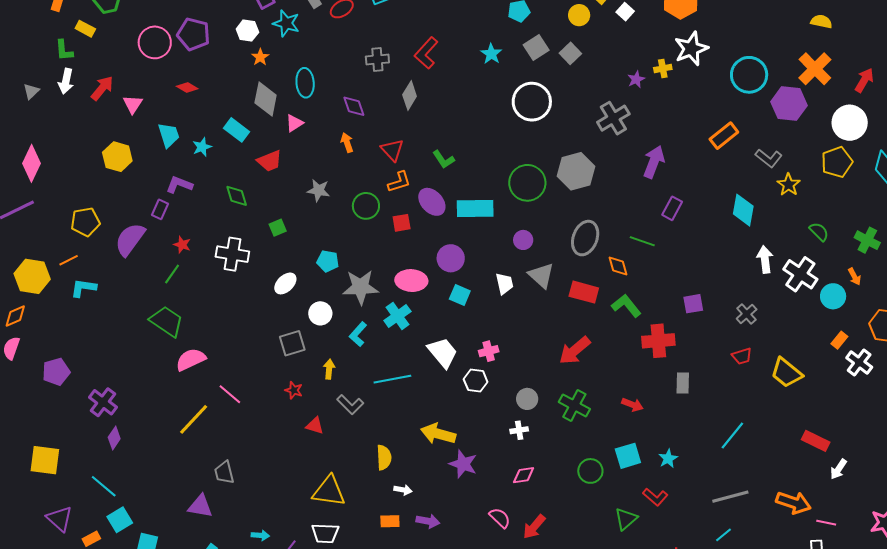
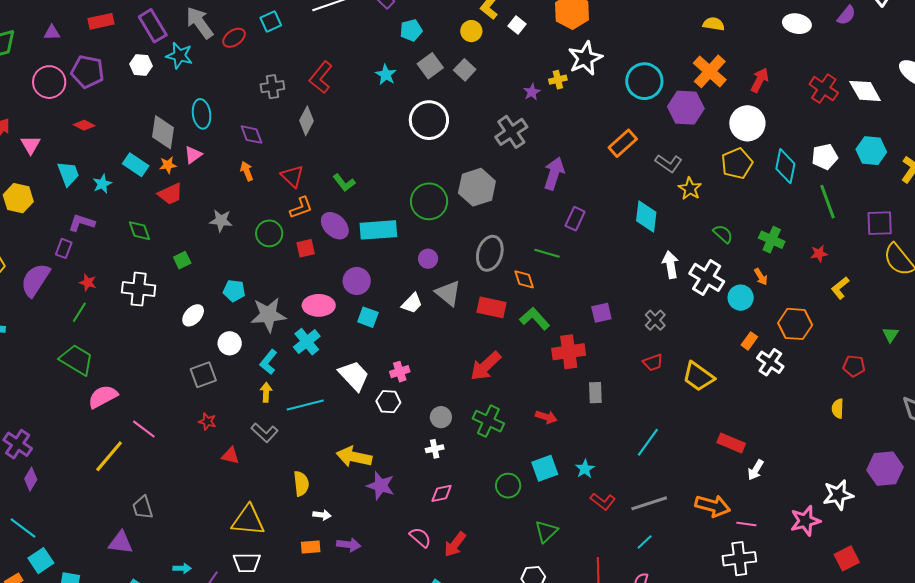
orange star: (260, 57) -> (168, 165), moved, turned 30
white trapezoid: (504, 284) -> (412, 303), turned 60
yellow arrow: (329, 369) -> (266, 392), moved
red L-shape: (655, 497) -> (603, 501), moved

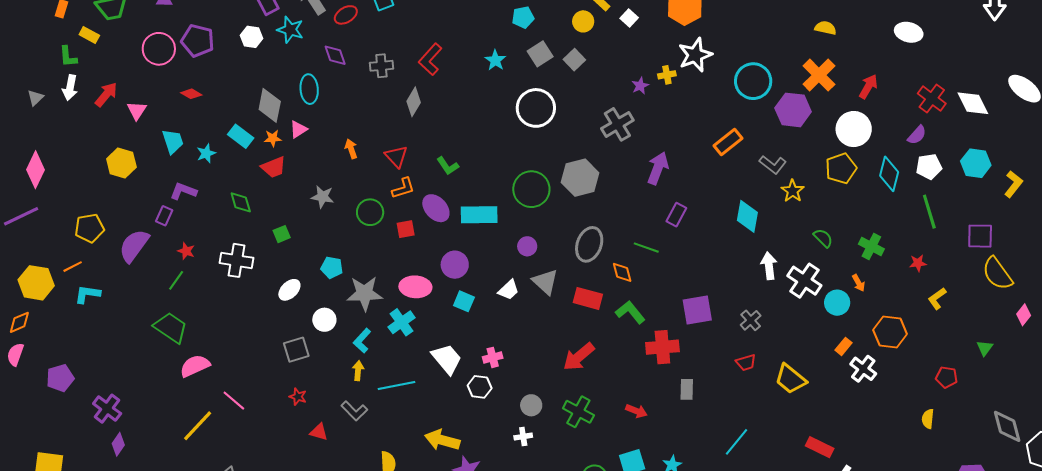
purple semicircle: (846, 15) -> (917, 135), moved
purple diamond: (252, 135) -> (335, 55), moved
purple square: (601, 313) -> (697, 310), size x1.5

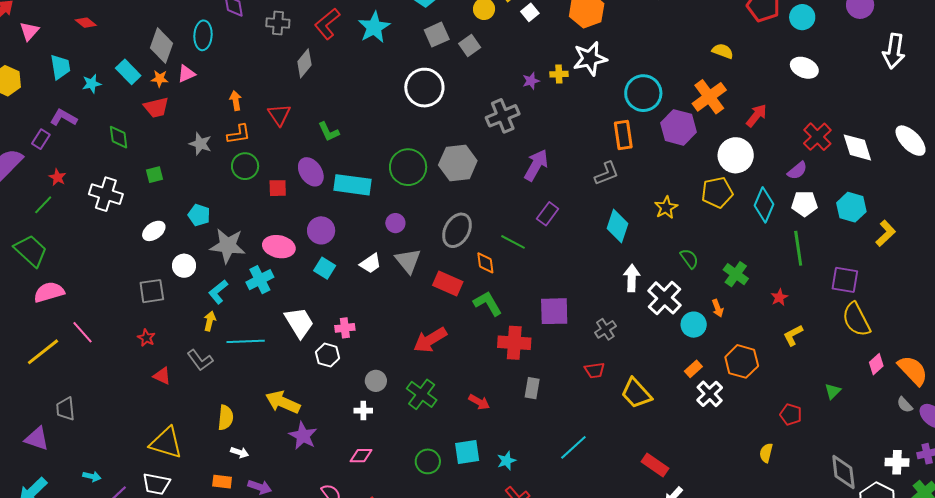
cyan star: (495, 60) -> (374, 27), moved, size x1.5
orange rectangle: (728, 142) -> (623, 135), moved, turned -68
gray L-shape: (773, 165) -> (607, 173), moved, turned -68
orange L-shape: (403, 188) -> (239, 134), moved
red star: (918, 263) -> (779, 297), turned -30

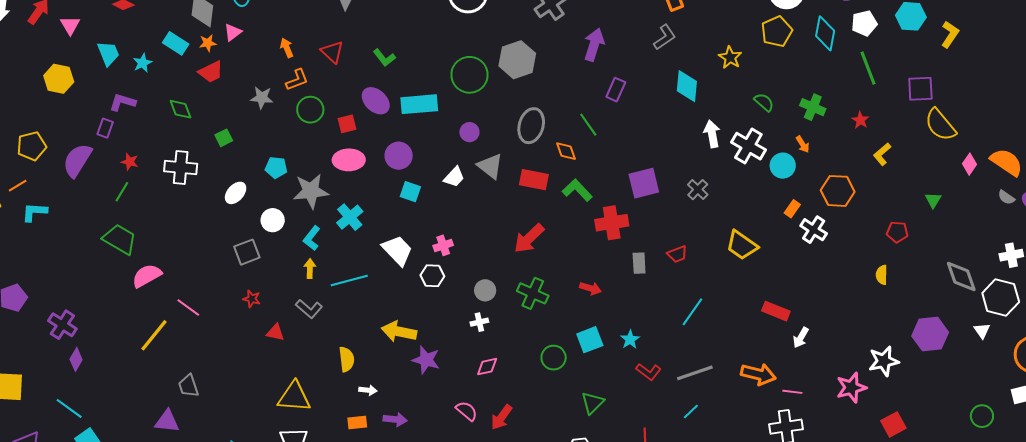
green line: (513, 242) -> (588, 125), turned 40
pink ellipse: (279, 247) -> (349, 160), moved
red trapezoid: (595, 370) -> (677, 254), moved

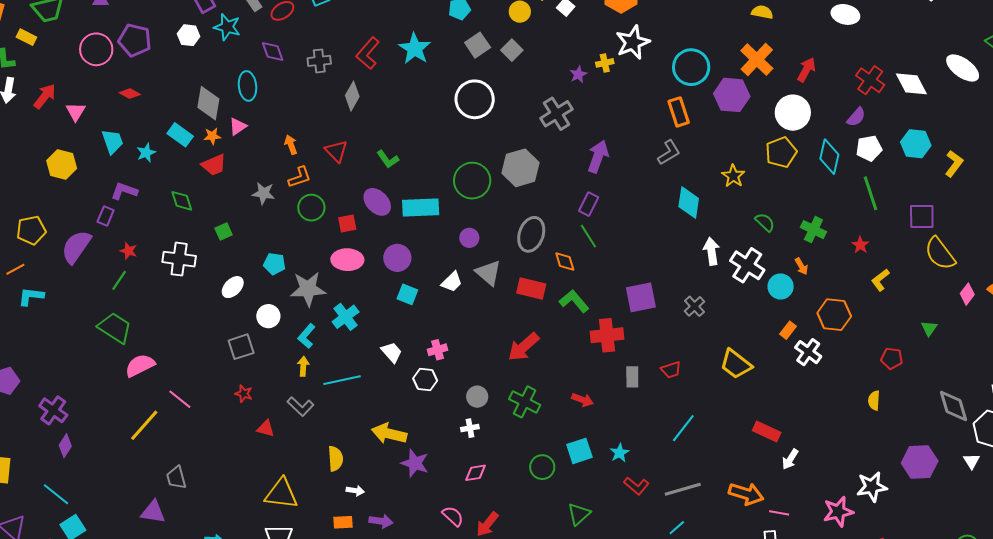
purple rectangle: (616, 90) -> (589, 204), moved
white trapezoid: (397, 250) -> (392, 352), size x0.7

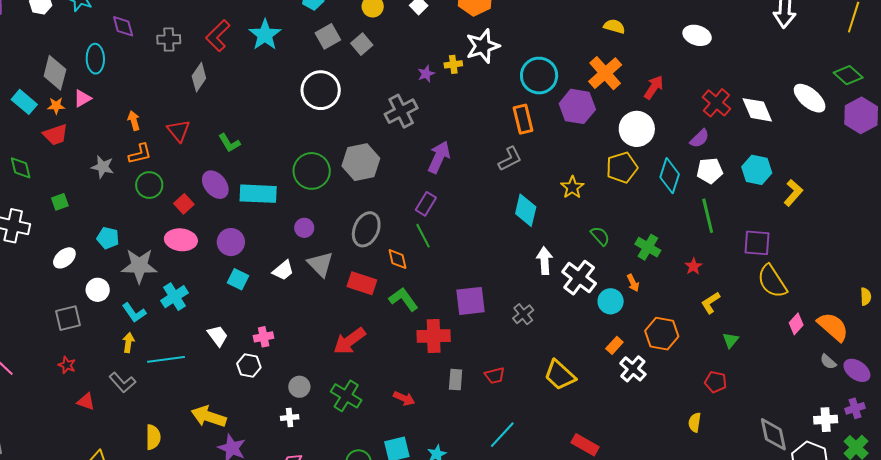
red square: (347, 224) -> (184, 204), turned -36
green triangle: (929, 328) -> (731, 340), moved
cyan L-shape: (307, 336) -> (134, 313), turned -80

